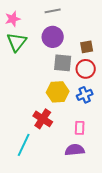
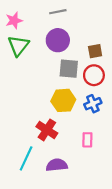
purple semicircle: (75, 150) -> (57, 165), moved

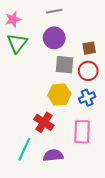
pink rectangle: (87, 140) -> (82, 132), size x1.6

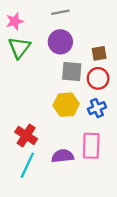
red cross: (44, 122) -> (26, 135), moved
purple semicircle: (53, 155) -> (63, 156), moved

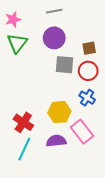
yellow hexagon: (66, 105) -> (59, 112), moved
blue cross: (97, 108) -> (87, 98), turned -35
pink rectangle: (91, 146) -> (82, 132), turned -40

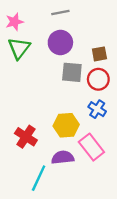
cyan line: (24, 149) -> (39, 178), moved

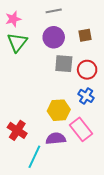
brown square: (99, 54) -> (85, 35), moved
red cross: (26, 137) -> (17, 130), moved

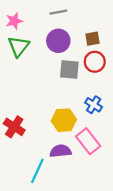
red circle: (87, 70) -> (95, 62), moved
red cross: (17, 130) -> (14, 127), moved

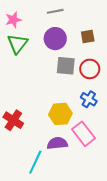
red circle: (95, 62) -> (90, 69), moved

